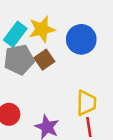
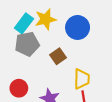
brown square: (44, 60) -> (58, 56), moved

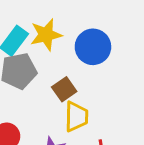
yellow trapezoid: (82, 79) -> (76, 117), moved

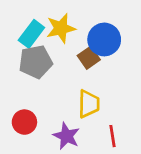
brown square: (64, 89) -> (89, 58), moved

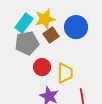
brown square: (89, 58) -> (51, 35), moved
red circle: (24, 122) -> (42, 67), moved

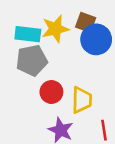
cyan rectangle: (24, 23) -> (28, 34), turned 60
brown square: (51, 35) -> (86, 22), moved, turned -35

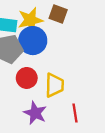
blue circle: (96, 39) -> (33, 41), moved

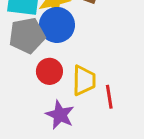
red line: (75, 113) -> (109, 97), moved

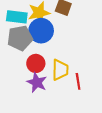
purple star: (60, 115) -> (37, 82), moved

